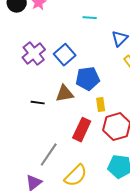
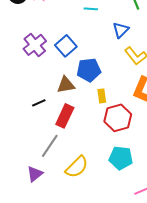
black line: (38, 103) -> (39, 103), moved, turned -32
red rectangle: (82, 130) -> (65, 116), moved

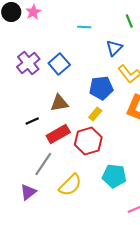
blue pentagon: (89, 70) -> (101, 88), moved
yellow rectangle: (102, 96) -> (95, 114), turned 48
red rectangle: (65, 116) -> (58, 134), turned 35
red hexagon: (118, 118) -> (88, 141), moved

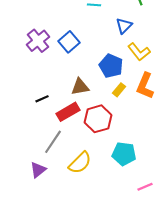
blue pentagon: (101, 88) -> (111, 66), turned 30
brown triangle: (59, 103) -> (80, 87), moved
yellow rectangle: (95, 114) -> (119, 90), moved

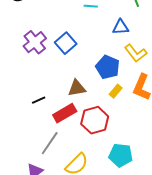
blue triangle: (124, 26) -> (121, 27), turned 42

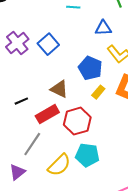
brown triangle: (77, 88) -> (59, 89), turned 36
cyan pentagon: (121, 155) -> (87, 155), moved

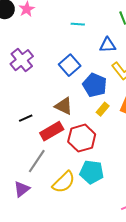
blue square: (48, 44) -> (70, 65), moved

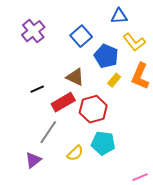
yellow semicircle: (64, 182) -> (75, 153), size x0.7

